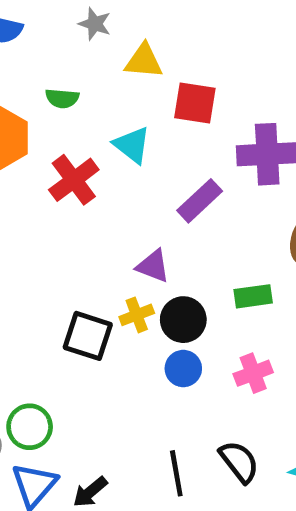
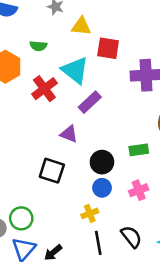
cyan triangle: (132, 145) -> (75, 70), size x1.4
purple rectangle: (200, 201) -> (90, 102), moved
purple triangle: (153, 266) -> (69, 134), moved
yellow cross: (137, 315) -> (90, 213), moved

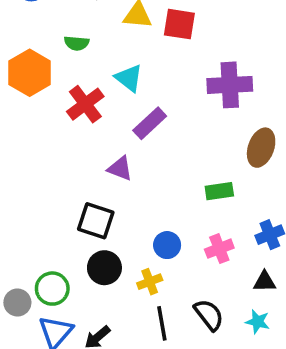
red square: (108, 48) -> (179, 24), moved
cyan triangle: (75, 70) -> (129, 78), size x0.7
black circle: (102, 162) -> (104, 268), moved

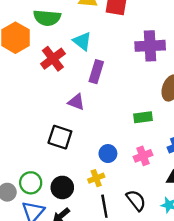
green semicircle: (77, 43) -> (47, 18), size x1.6
purple rectangle: (150, 123) -> (96, 72), turned -30
black circle: (104, 268) -> (62, 187), moved

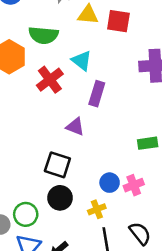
pink cross: (143, 156) -> (134, 185), moved
black circle: (62, 187) -> (60, 198), moved

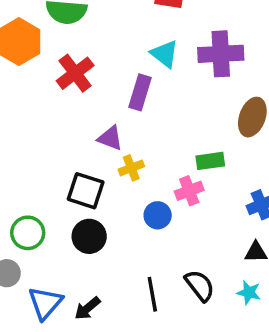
cyan triangle: (82, 61) -> (165, 54), moved
pink cross: (134, 185) -> (189, 191), moved
yellow cross: (97, 209) -> (131, 168), moved
green circle: (26, 214) -> (28, 233), moved

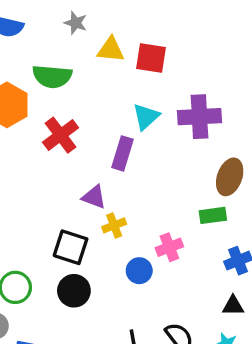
cyan triangle: (165, 54) -> (146, 117), turned 40
green rectangle: (210, 161) -> (213, 215), moved

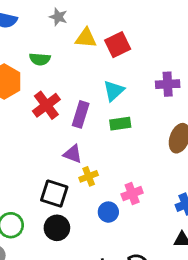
red square: (151, 58) -> (118, 45), turned -35
green semicircle: (52, 76) -> (40, 59), size x0.7
purple cross: (200, 117) -> (168, 84), moved, size x0.7
purple rectangle: (122, 153) -> (81, 114), moved
green rectangle: (213, 215) -> (120, 124), moved

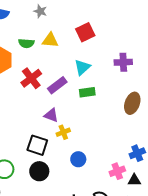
yellow triangle: (86, 38) -> (50, 40), moved
purple rectangle: (81, 114) -> (57, 85), turned 36
pink cross: (132, 194) -> (117, 171), moved

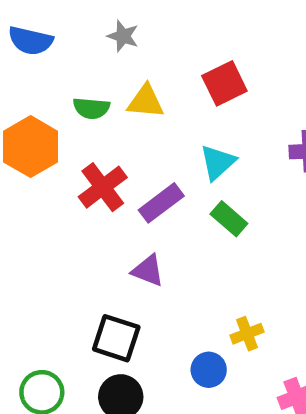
green rectangle: (87, 92) -> (229, 219), turned 49
yellow cross: (63, 132) -> (247, 334), moved

